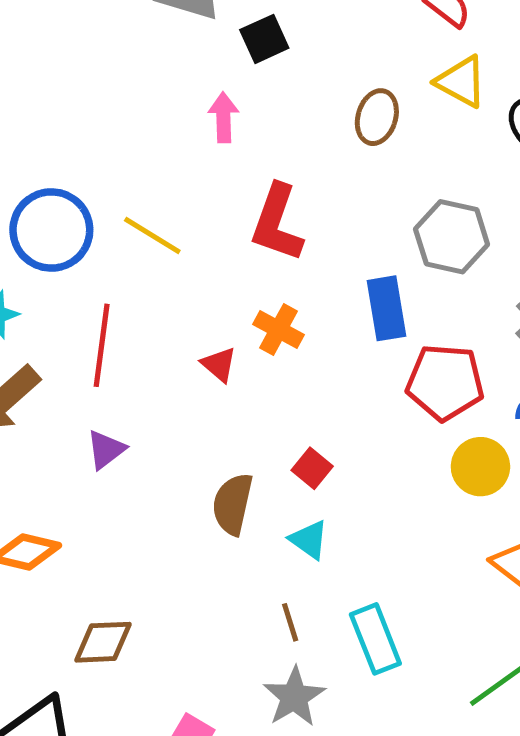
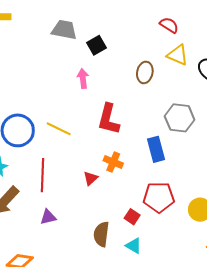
red triangle: (219, 364) -> (90, 178), turned 42
red pentagon: (445, 382) -> (159, 197), moved
purple triangle: (106, 449) -> (48, 217), turned 30

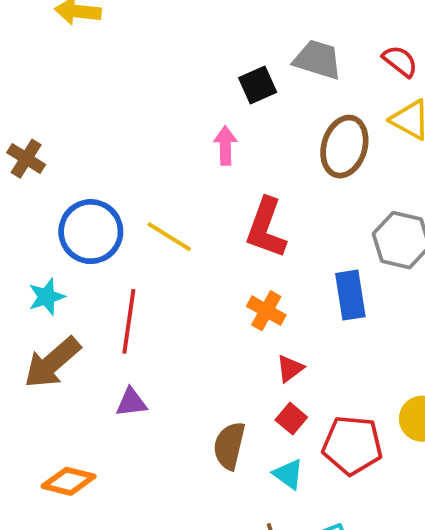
gray trapezoid: (64, 30) -> (318, 60), moved
brown ellipse: (145, 72) -> (344, 147), size x1.4
red triangle: (90, 178) -> (290, 368), moved
red pentagon: (159, 197) -> (352, 445), moved

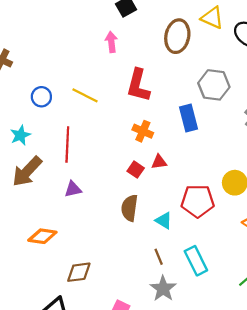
blue circle: (91, 232) -> (41, 97), size x0.6
red triangle: (290, 368) -> (159, 162), turned 35
red square: (291, 419) -> (136, 170), moved

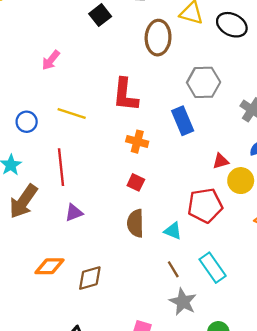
pink arrow: (111, 42) -> (51, 60), moved, turned -126
red triangle: (159, 162) -> (221, 161), moved
brown diamond: (79, 272) -> (90, 278), moved

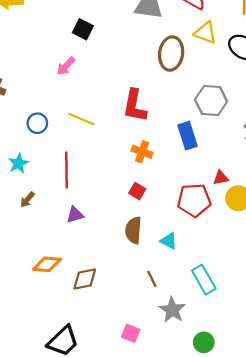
black square: (100, 15) -> (83, 29), moved, turned -30
brown arrow: (23, 201) -> (27, 200), size x0.5
red pentagon: (205, 205) -> (194, 200), moved
brown line: (173, 269) -> (152, 279), moved

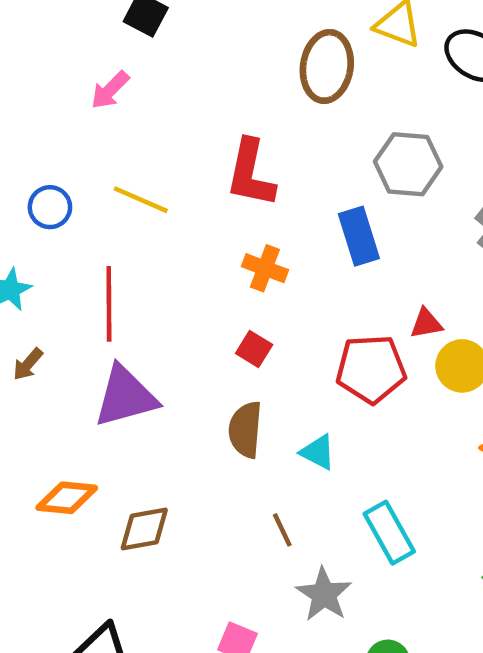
purple triangle: (75, 215) -> (125, 396), size x1.8

